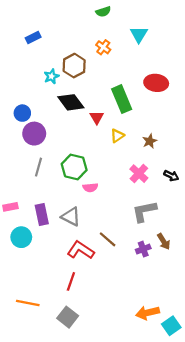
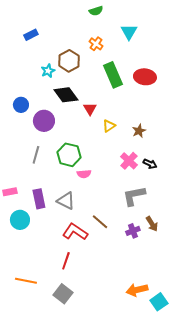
green rectangle: (122, 99) -> (113, 75), moved
purple circle: (34, 134) -> (44, 121), moved
black arrow: (171, 176) -> (150, 164), moved

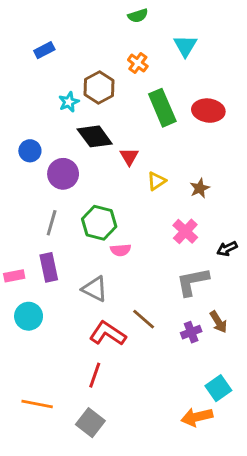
black arrow: (150, 164) -> (227, 249), moved, turned 128
purple rectangle: (39, 199) -> (49, 267), moved
cyan square: (159, 302) -> (218, 388), moved

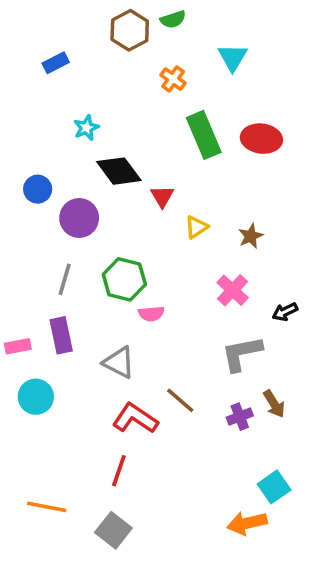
brown hexagon: (99, 88) -> (130, 30), moved

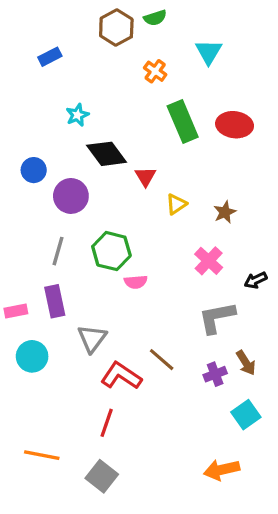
gray triangle: (119, 362) -> (92, 339), moved, turned 40
cyan square: (274, 487) -> (246, 415), moved

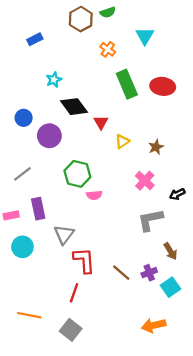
gray line: (58, 251) -> (22, 174), moved, turned 36
brown line: (162, 360) -> (121, 273), moved
purple cross: (215, 374) -> (149, 273), moved
red L-shape: (121, 376) -> (84, 260), turned 52

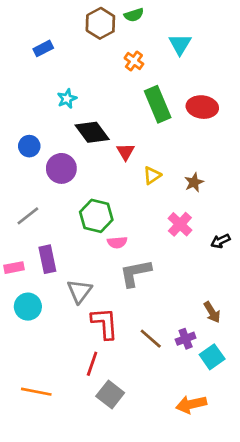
gray L-shape: (150, 220) -> (135, 273), moved
gray square: (71, 330) -> (110, 394), moved

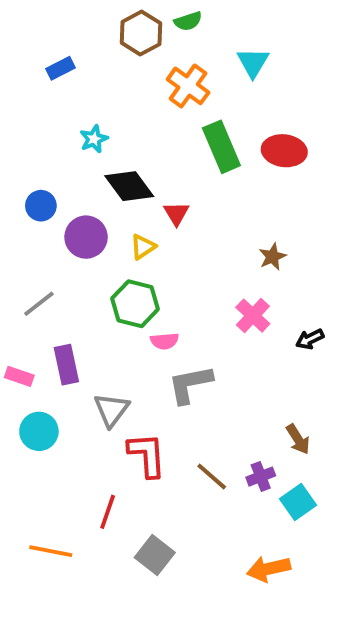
orange cross: (134, 61) -> (188, 86), size x1.5
yellow triangle: (152, 175) -> (143, 247), moved
pink rectangle: (14, 268) -> (19, 376), turned 30
red line: (92, 364) -> (108, 512), moved

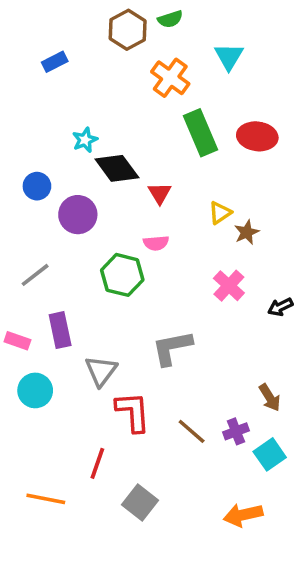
cyan star: (94, 139) -> (85, 140), moved
yellow triangle: (143, 247) -> (220, 213), moved
pink semicircle: (165, 341) -> (156, 243), moved

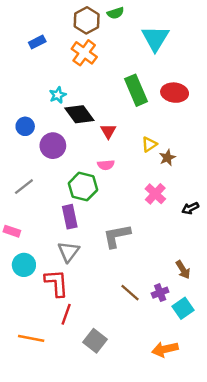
cyan triangle: (229, 56) -> (155, 38), size x1.4
orange cross: (170, 78) -> (84, 53), moved
purple rectangle: (60, 330) -> (70, 217), moved
red L-shape: (133, 412) -> (56, 283), moved

